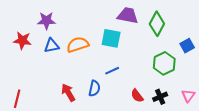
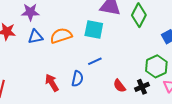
green hexagon: (164, 63) -> (156, 66), moved

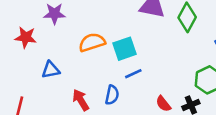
cyan square: (94, 30) -> (125, 49), moved, turned -30
blue triangle: (35, 37) -> (51, 70), moved

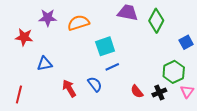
orange semicircle: (92, 42) -> (78, 23), moved
blue semicircle: (112, 95) -> (95, 84), turned -49

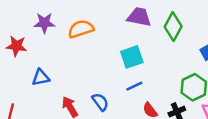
cyan square: (105, 46) -> (132, 57), moved
blue line: (112, 67) -> (134, 86), moved

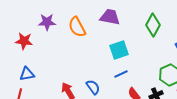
purple trapezoid: (139, 17) -> (110, 17), moved
orange semicircle: (81, 29) -> (77, 27), turned -100
blue triangle: (41, 78) -> (27, 74), moved

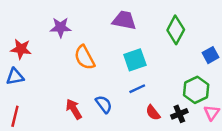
purple star: (47, 22) -> (61, 27), moved
orange semicircle: (77, 27) -> (85, 57), moved
blue triangle: (27, 74) -> (15, 77), moved

